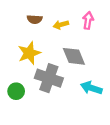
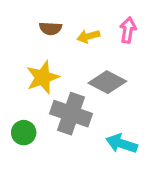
gray diamond: (74, 56) -> (107, 82), turned -40
cyan arrow: (91, 88) -> (122, 144), moved

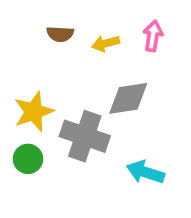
yellow star: (43, 77) -> (34, 112), moved
gray diamond: (107, 82) -> (128, 98), turned -36

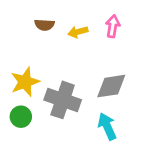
gray diamond: (128, 98) -> (111, 86), moved
cyan arrow: (145, 172) -> (107, 126), turned 48

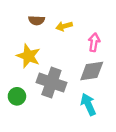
pink arrow: (113, 26) -> (94, 42), moved
yellow star: (25, 82) -> (28, 56), moved, turned -30

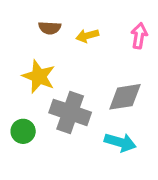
pink arrow: (94, 42) -> (139, 36), moved
cyan arrow: (88, 104) -> (120, 142), turned 130

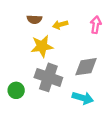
yellow star: (39, 76) -> (42, 46), moved, turned -30

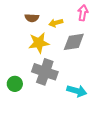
pink arrow: (96, 25) -> (83, 13), moved
gray diamond: (86, 67) -> (74, 42), moved

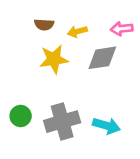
pink arrow: (83, 13) -> (122, 29), moved, turned -105
gray cross: (45, 72) -> (62, 122), moved, turned -35

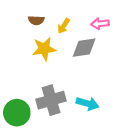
yellow arrow: (77, 32) -> (64, 26), turned -42
green circle: (21, 116) -> (17, 113), moved, size x1.5

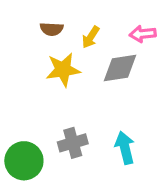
gray cross: (51, 100) -> (73, 143), size x0.7
cyan arrow: (88, 104) -> (125, 148), turned -120

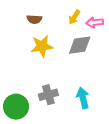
yellow arrow: (91, 37) -> (74, 17), moved

